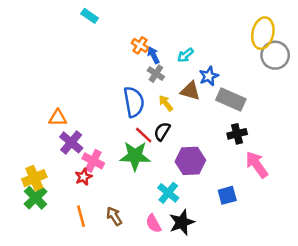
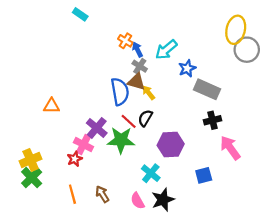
cyan arrow: (185, 55) -> (166, 50), size x1.5
brown triangle: (190, 91) -> (136, 82), moved
purple cross: (71, 142) -> (97, 128), moved

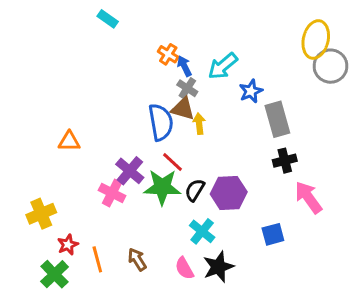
gray rectangle: (207, 89) -> (277, 119), turned 50
yellow arrow: (149, 93) -> (199, 124), turned 32
black semicircle: (145, 118) -> (195, 190), moved
red star: (75, 159) -> (68, 245), moved
green cross: (32, 178) -> (55, 274), moved

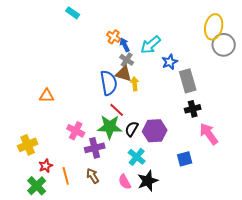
purple cross: (130, 171) -> (95, 148), moved, turned 36

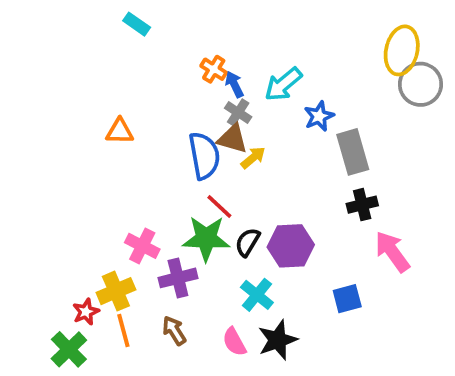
yellow arrow: (135, 84) -> (253, 158), turned 56
orange triangle: (47, 96) -> (120, 131), moved
yellow cross: (28, 145) -> (116, 291), moved

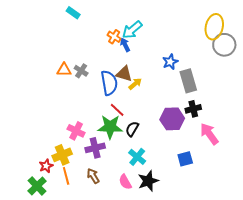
cyan arrow: (283, 84) -> (132, 30), moved
gray cross: (238, 112) -> (81, 71), moved
purple hexagon: (291, 246) -> (172, 119), moved

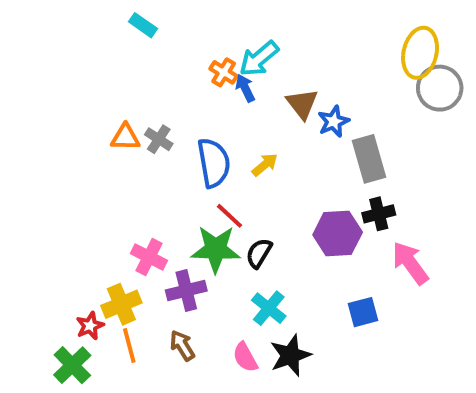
brown triangle: (124, 74) -> (302, 104), moved, turned 36

